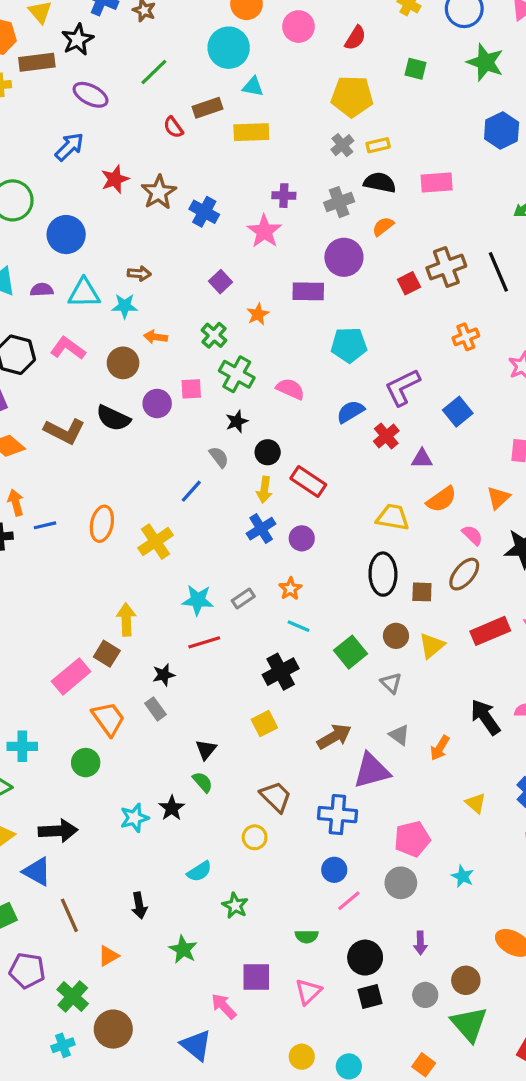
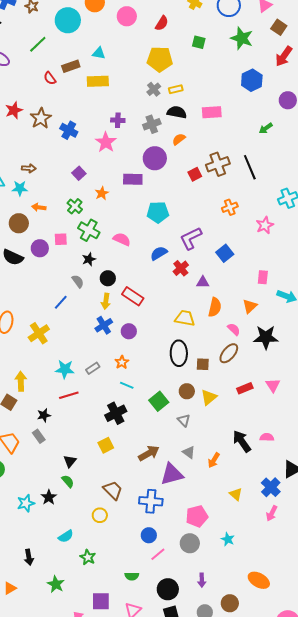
cyan circle: (229, 48) -> (68, 20), moved
orange semicircle: (441, 499) -> (215, 307), turned -42
red rectangle: (490, 631) -> (245, 388), size x0.7

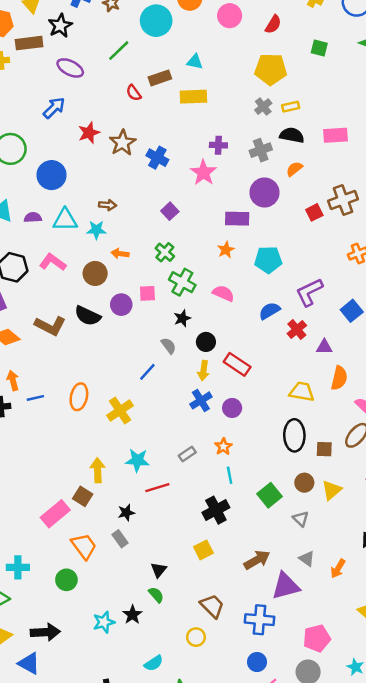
orange star: (102, 193) -> (226, 250), moved
cyan star: (65, 369) -> (137, 460), moved
cyan line: (127, 385) -> (230, 475), turned 56

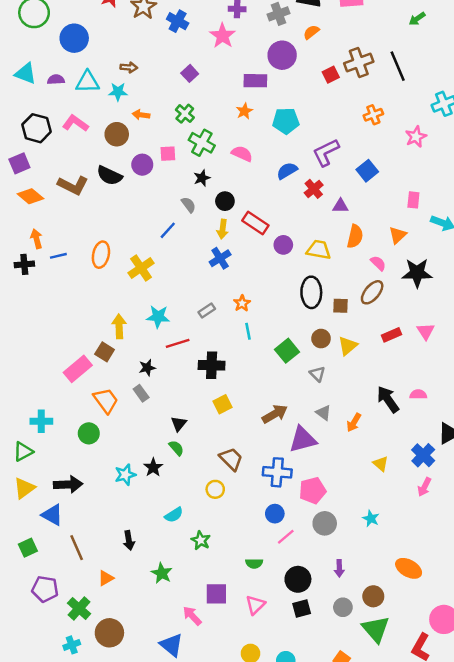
purple circle: (232, 408) -> (283, 245), moved
black cross: (216, 510) -> (212, 365), moved, turned 30
pink pentagon: (317, 638) -> (313, 491), moved

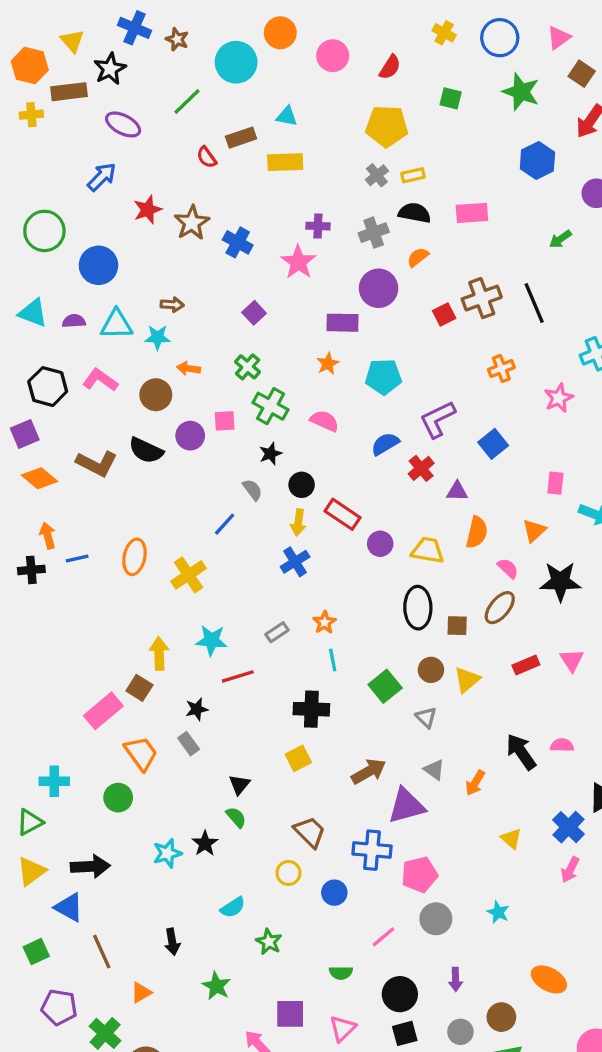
black cross: (212, 365) -> (311, 709), moved
blue circle: (275, 514) -> (334, 893), moved

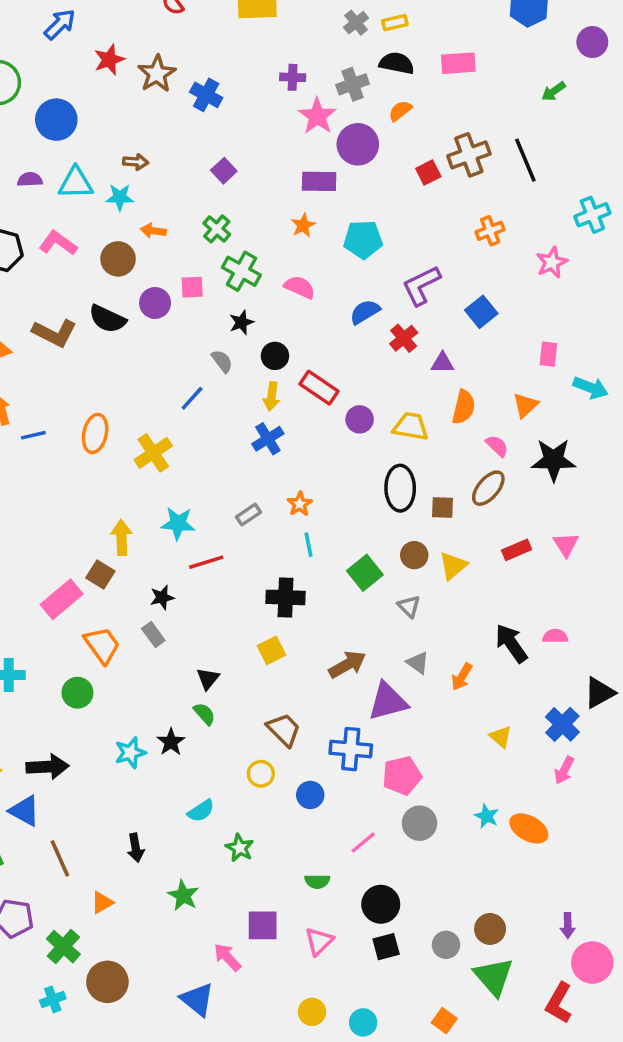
pink star: (298, 262) -> (317, 116), moved
purple arrow: (456, 979) -> (568, 925), moved
orange ellipse: (549, 979) -> (529, 828), moved

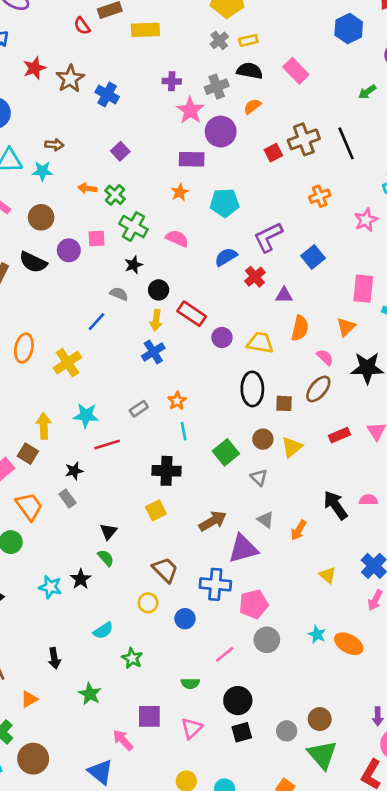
pink rectangle: (458, 63) -> (296, 71), turned 50
orange arrow: (153, 231) -> (87, 188), moved
pink rectangle: (548, 354) -> (363, 289), size x1.5
gray semicircle: (222, 361) -> (119, 294), turned -30
cyan star: (130, 753) -> (50, 587), turned 30

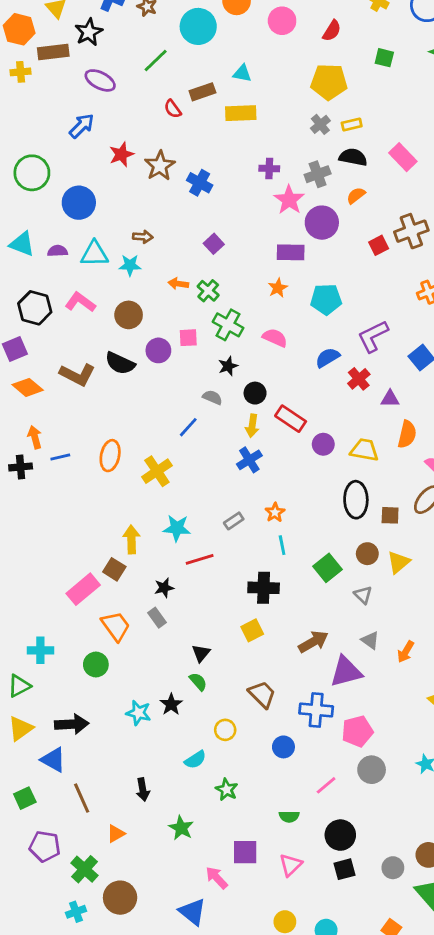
yellow circle: (148, 603) -> (225, 730), moved

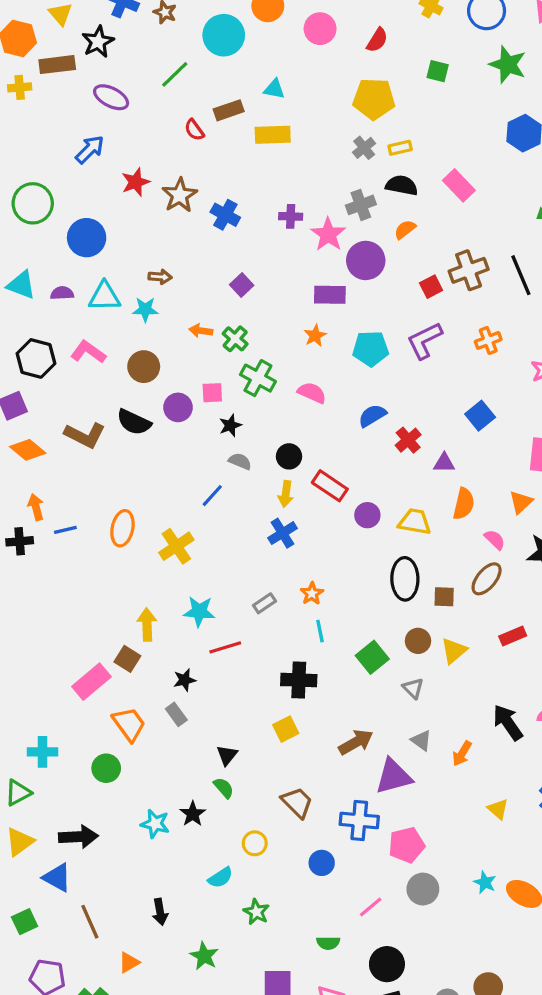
purple cross: (269, 169) -> (291, 216), moved
purple L-shape: (373, 336) -> (425, 340), moved
black star: (228, 366) -> (230, 425), moved

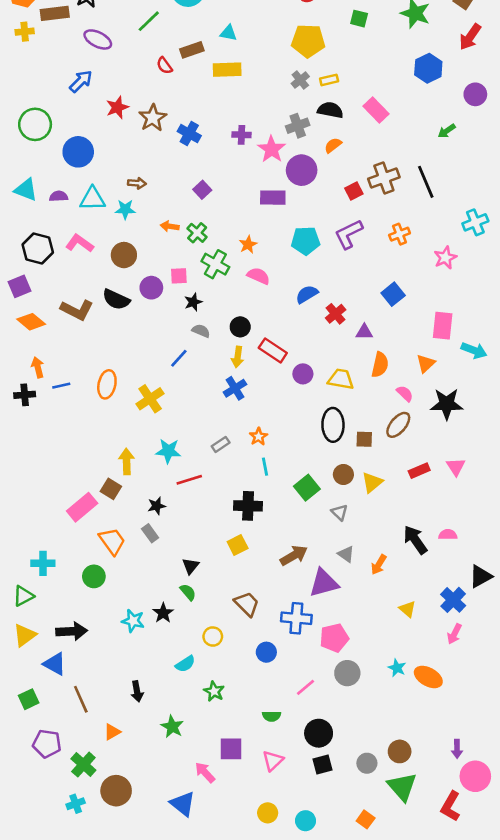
orange star: (315, 336) -> (248, 245), moved

